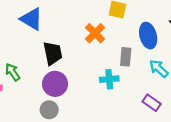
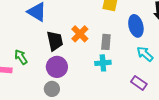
orange cross: (95, 33) -> (80, 34), moved
gray rectangle: (126, 57) -> (106, 42), moved

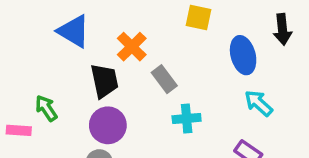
orange cross: (80, 34) -> (132, 47), moved
gray rectangle: (106, 42) -> (164, 79), moved, turned -42

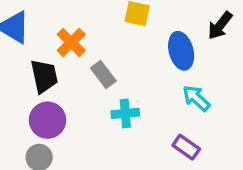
black arrow: (282, 29) -> (220, 25), turned 44

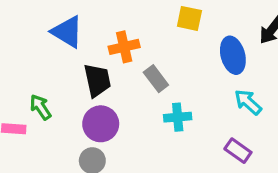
orange cross: (71, 42) -> (124, 47), turned 32

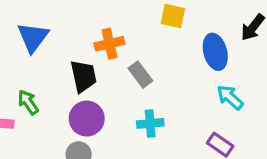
blue triangle: (67, 32) -> (33, 37), moved, turned 36
cyan cross: (178, 117) -> (150, 123), moved

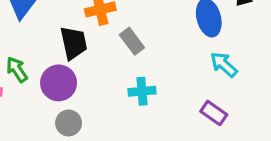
purple circle: (87, 119) -> (59, 83), moved

